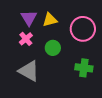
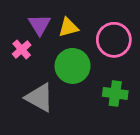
pink cross: (26, 39) -> (22, 49), moved
green circle: (53, 48) -> (73, 66), size x1.6

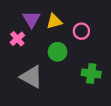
pink circle: (114, 40) -> (81, 31), moved, size x0.6
green circle: (73, 66) -> (58, 52), size x0.7

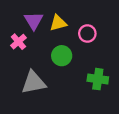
gray triangle: (31, 77) -> (34, 83), turned -40

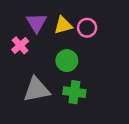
pink circle: (87, 34) -> (87, 28), moved
green cross: (98, 79) -> (74, 92), moved

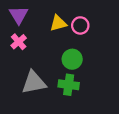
purple triangle: (37, 23) -> (19, 15), moved
green circle: (67, 61) -> (72, 59), moved

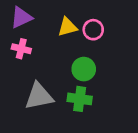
purple triangle: (19, 15) -> (21, 17), turned 36
pink cross: (19, 42) -> (21, 49), turned -35

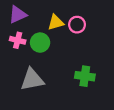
green circle: (84, 69) -> (40, 43), moved
green cross: (80, 99) -> (85, 76), moved

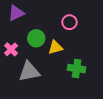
yellow triangle: (56, 22) -> (55, 47), moved
pink cross: (18, 40) -> (11, 49), moved, turned 32

